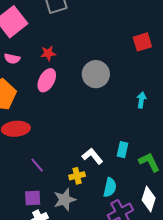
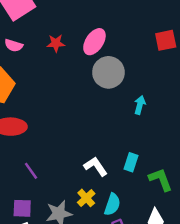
pink ellipse: (47, 80) -> (94, 42), moved
cyan arrow: (141, 100) -> (140, 105), moved
yellow cross: (77, 176) -> (86, 198), moved, turned -35

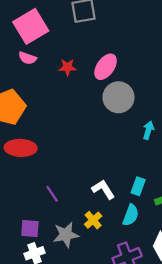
pink semicircle: (14, 45) -> (27, 58), moved
purple line: (31, 171) -> (52, 194), moved
cyan semicircle: (112, 204) -> (131, 215), moved

